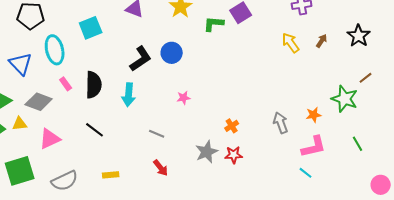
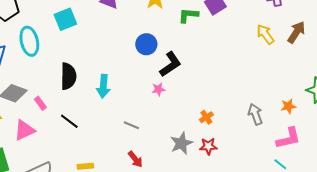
brown arrow: (322, 41) -> (296, 32), size x1.6
black L-shape: (141, 59) -> (170, 64), moved
pink rectangle: (66, 84) -> (40, 103), moved

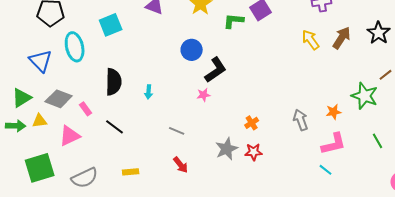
cyan arrow: (103, 86) -> (149, 92), size x0.6

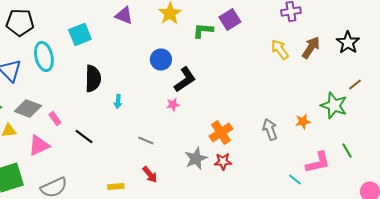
black semicircle: (114, 82) -> (93, 78), moved
orange cross: (252, 123) -> (221, 132), size x1.6
pink L-shape: (334, 144) -> (318, 162), moved
yellow rectangle: (131, 172) -> (116, 186), moved

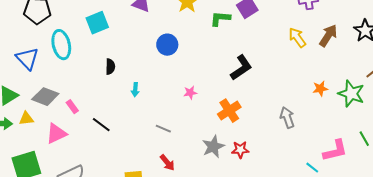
blue circle: (161, 60) -> (167, 45), moved
black semicircle: (93, 78) -> (110, 67), size x0.6
black L-shape: (185, 80) -> (241, 68), moved
orange star: (303, 122) -> (320, 89), moved
orange cross: (221, 132) -> (229, 111), moved

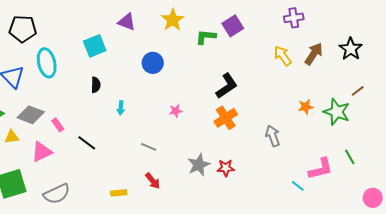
cyan square: (97, 23) -> (95, 46), moved
orange cross: (229, 111) -> (226, 118), moved

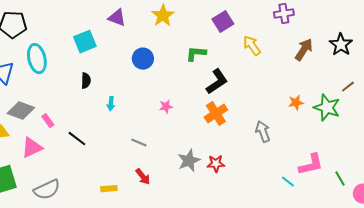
green L-shape: (206, 37) -> (196, 54), moved
yellow arrow: (283, 56) -> (252, 46), moved
green line: (350, 157) -> (340, 179), moved

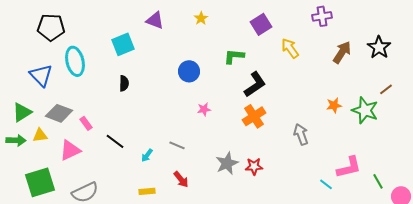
yellow star: (163, 16) -> (201, 18), size x0.6
blue circle: (143, 59) -> (189, 71), moved
cyan arrow: (111, 104) -> (147, 155), moved, turned 32

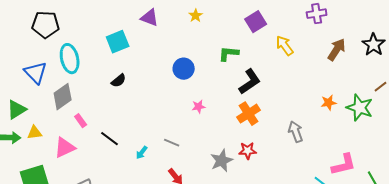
black semicircle: (124, 83) -> (119, 81), turned 49
gray diamond: (59, 113) -> (63, 97), moved, turned -56
red star: (254, 166) -> (248, 151), moved

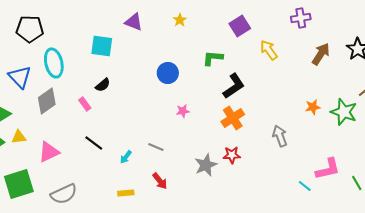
cyan square: (118, 42) -> (102, 46), turned 30
pink rectangle: (81, 121) -> (85, 104), moved

